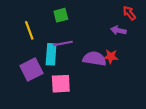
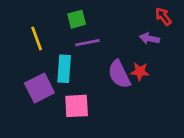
purple line: (63, 43) -> (88, 43), moved
purple semicircle: (94, 59) -> (119, 74), turned -125

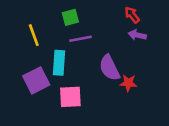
red arrow: (163, 16) -> (132, 15), moved
red star: (140, 72) -> (128, 83), moved

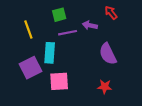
purple arrow: (137, 35) -> (90, 25), moved
purple semicircle: (109, 68) -> (108, 54), moved
red star: (128, 83) -> (105, 87), moved

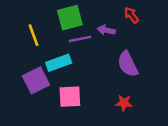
green square: (59, 15) -> (70, 18), size x1.5
cyan rectangle: (50, 53) -> (59, 63), turned 66

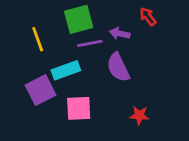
purple semicircle: (128, 64) -> (118, 67), moved

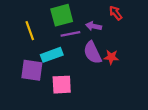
purple square: (41, 90) -> (32, 70), turned 35
red star: (139, 115) -> (111, 57), moved

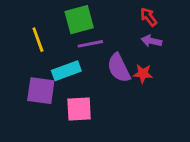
purple arrow: (94, 26) -> (151, 41), moved

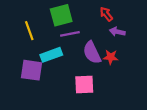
red arrow: (149, 17) -> (106, 14), moved
pink square: (79, 109) -> (84, 84), moved

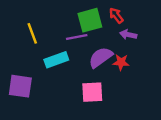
green square: (61, 15) -> (90, 20), moved
purple semicircle: (92, 53) -> (101, 57), turned 80
purple square: (31, 70) -> (20, 86), moved

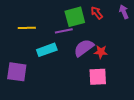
yellow line: (32, 33) -> (27, 28), turned -72
purple arrow: (128, 35) -> (124, 12), moved, turned 56
pink square: (92, 92) -> (98, 77), moved

